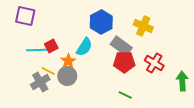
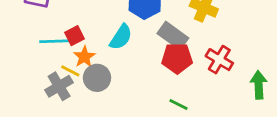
orange star: (68, 61) -> (84, 57), moved

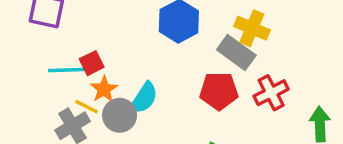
gray rectangle: (173, 36) -> (236, 53), moved
cyan semicircle: (121, 37) -> (144, 98), moved
red cross: (219, 60) -> (271, 93), turned 32

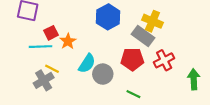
red square: (92, 63) -> (51, 33), moved
orange star: (104, 89) -> (68, 41), moved
gray circle: (120, 115) -> (103, 74), moved

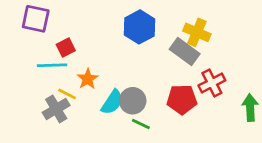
orange star: (68, 41) -> (88, 79), moved
red pentagon: (132, 59) -> (182, 99), moved
cyan semicircle: (87, 63) -> (112, 102), moved
green line: (133, 94) -> (141, 124), moved

